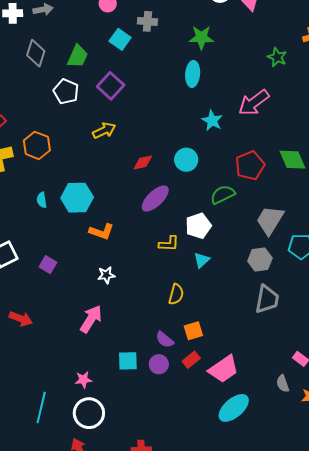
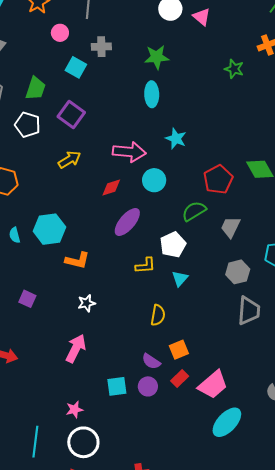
pink arrow: (254, 103) -> (129, 152), moved, turned -132
gray trapezoid: (270, 220) -> (230, 227), moved, size x0.7

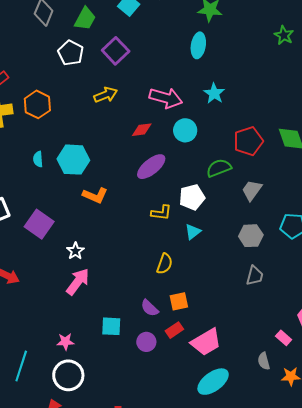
purple square: (27, 299) -> (39, 224), size x1.6
white star: (87, 303) -> (75, 251), moved, turned -30
gray trapezoid: (249, 311) -> (255, 276), size x0.7
purple circle: (148, 386) -> (146, 342), moved

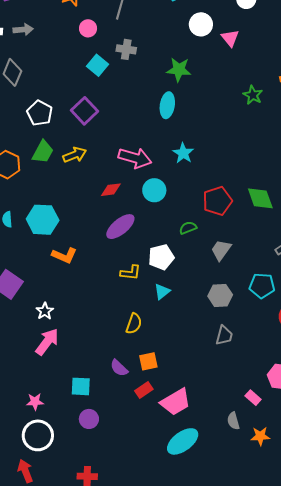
green trapezoid: (85, 19) -> (43, 152), moved
green semicircle: (219, 168) -> (188, 228), size x0.7
purple circle: (146, 342) -> (89, 419), moved

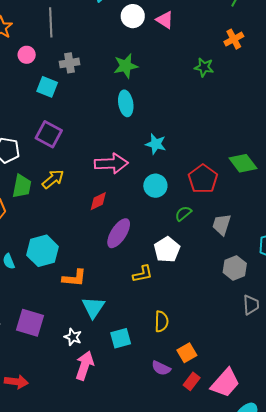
cyan circle: (154, 190) -> (155, 186), moved
cyan triangle: (162, 292) -> (93, 307), moved, size x1.4
cyan square: (81, 386) -> (121, 338), moved

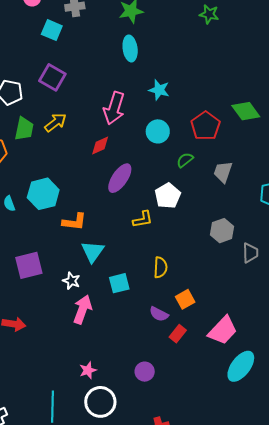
pink arrow: (111, 164) -> (114, 108), turned 108
gray hexagon: (235, 268) -> (222, 231), moved
purple square: (30, 323) -> (29, 265), turned -32
red rectangle: (192, 381) -> (178, 334), moved

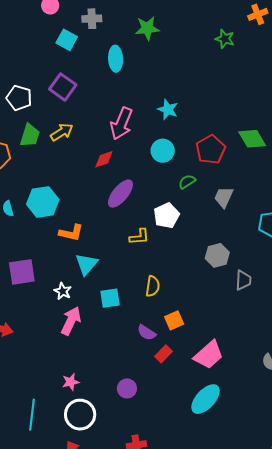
cyan ellipse: (130, 48) -> (116, 59), moved
cyan ellipse: (241, 366) -> (205, 399), moved

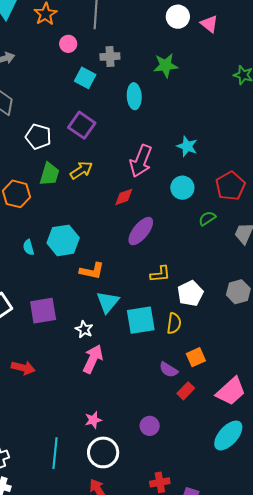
white pentagon: (166, 216) -> (190, 293), moved
cyan square: (110, 298) -> (141, 320), moved, size x1.4

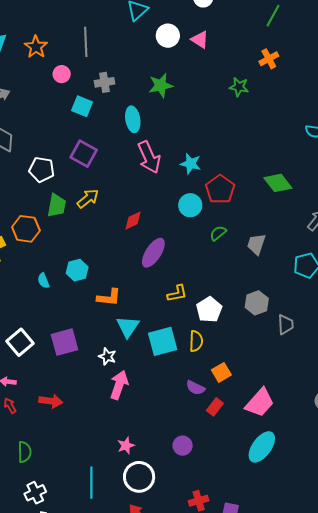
pink arrow: (141, 161) -> (149, 157), moved, turned -40
red pentagon: (230, 186) -> (220, 189), moved
cyan hexagon: (63, 240) -> (77, 270), size x0.7

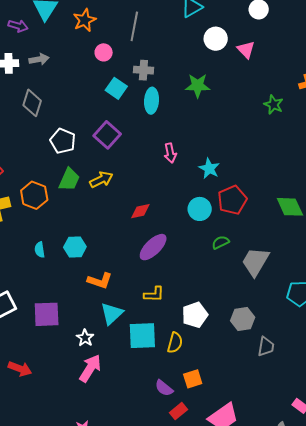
cyan ellipse: (133, 119) -> (152, 101), moved
pink arrow: (149, 157) -> (170, 153), size x0.6
gray trapezoid: (256, 244) -> (255, 262), size x1.4
yellow L-shape: (177, 293) -> (154, 294), moved

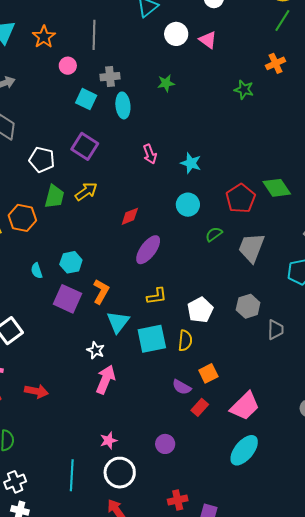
green star: (198, 86) -> (166, 83), size x0.7
red pentagon: (232, 200) -> (241, 198), moved
orange L-shape: (100, 281) -> (101, 291), turned -70
purple square: (47, 314) -> (68, 299), moved, turned 36

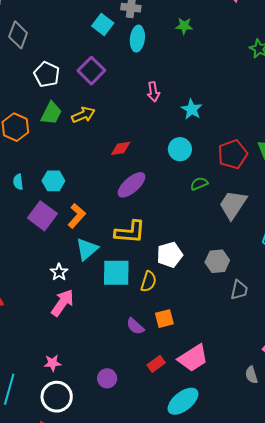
yellow L-shape: (157, 296) -> (130, 232), size x1.5
red rectangle: (200, 407) -> (156, 364), moved

